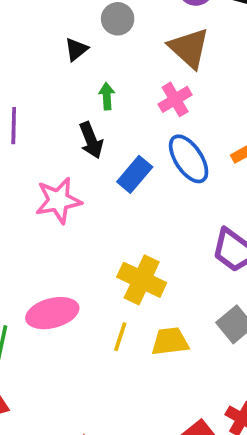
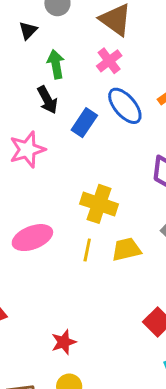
green arrow: (107, 96) -> (56, 64), size x1.4

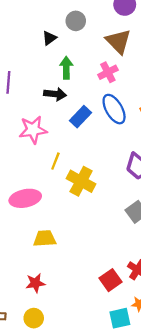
black arrow: (47, 100) -> (55, 94), turned -65
yellow trapezoid: (126, 249) -> (45, 238), moved
yellow line: (87, 250) -> (55, 161), moved

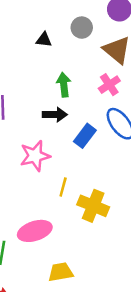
gray circle: (76, 21) -> (82, 28), moved
black triangle: (49, 38) -> (44, 40), moved, turned 49

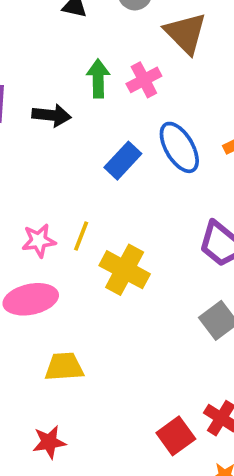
pink cross: (109, 85) -> (144, 80), moved
black arrow: (55, 115) -> (52, 115), moved
pink star: (35, 156) -> (39, 241), moved, size x0.7

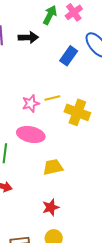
green arrow: (98, 79) -> (50, 15), turned 36
yellow line: (81, 236) -> (52, 98), turned 63
pink ellipse: (31, 299) -> (31, 134), turned 32

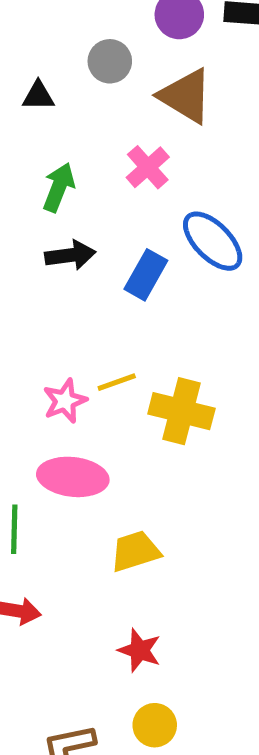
green arrow: (50, 15) -> (59, 187), moved
black arrow: (28, 37) -> (70, 255), moved
red star: (51, 207) -> (140, 650), turned -30

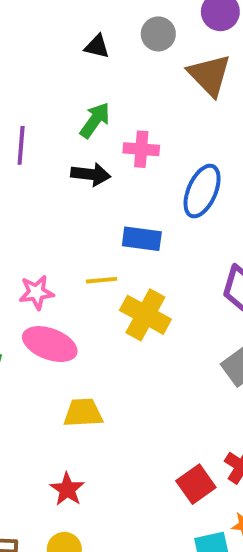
pink cross: (148, 167) -> (141, 149), moved, turned 32
blue ellipse: (213, 241) -> (202, 191), turned 54
blue rectangle: (146, 275) -> (142, 239), moved, turned 54
pink star: (65, 401) -> (36, 292), moved

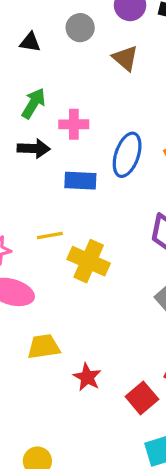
brown triangle: (209, 75) -> (125, 58), size x0.7
blue rectangle: (142, 239) -> (80, 181), moved
red star: (67, 489) -> (87, 377), moved

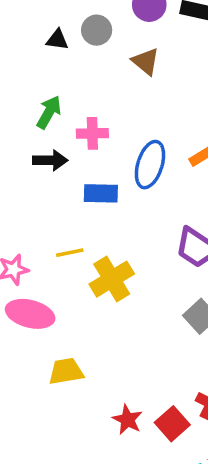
black triangle: (30, 42) -> (57, 40), moved
yellow cross: (89, 261) -> (112, 279), turned 36
red star: (87, 377) -> (127, 420), moved

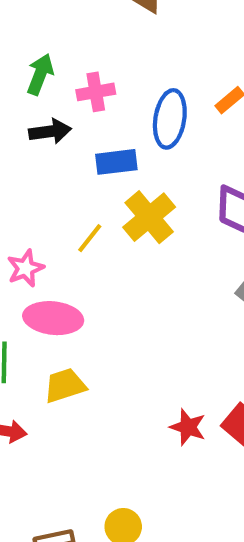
yellow line: (70, 253) -> (90, 238), turned -32
yellow cross: (112, 279) -> (149, 217), moved
yellow trapezoid: (66, 371) -> (65, 385), moved

